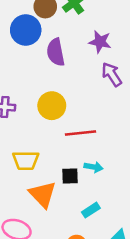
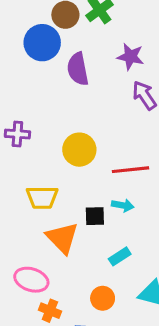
yellow circle: (52, 106) -> (79, 150), moved
red line: (80, 133) -> (130, 170), moved

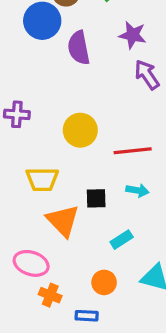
cyan arrow: (123, 205) -> (137, 190), moved

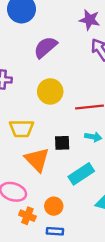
purple semicircle: (79, 48) -> (45, 47), moved, turned 60
cyan rectangle: (122, 240) -> (81, 174), size x1.5
orange circle: (104, 282) -> (54, 206), moved

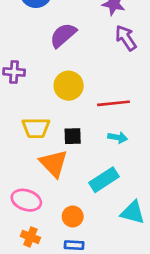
black square: (62, 143) -> (73, 136), moved
orange cross: (27, 216) -> (30, 237), moved

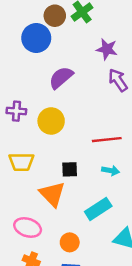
yellow circle: (69, 86) -> (51, 121), moved
yellow trapezoid: (36, 128) -> (21, 162), moved

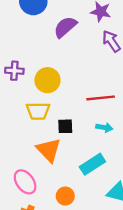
purple semicircle: (61, 78) -> (65, 27), moved
yellow trapezoid: (21, 162) -> (38, 111), moved
pink ellipse: (28, 228) -> (25, 182), turned 35

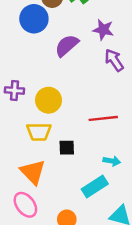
cyan arrow: (104, 127) -> (112, 161), moved
orange triangle: (49, 150) -> (33, 172), moved

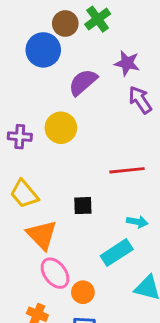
yellow circle: (49, 100) -> (61, 128), moved
yellow trapezoid: (39, 132) -> (24, 194), moved, turned 50
pink ellipse: (25, 205) -> (55, 273), moved

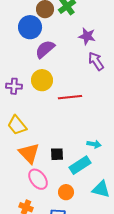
purple semicircle: (83, 82) -> (45, 49), moved
red line: (127, 170) -> (70, 97), moved
black square: (83, 206) -> (57, 154), moved
orange circle: (83, 292) -> (66, 192), moved

